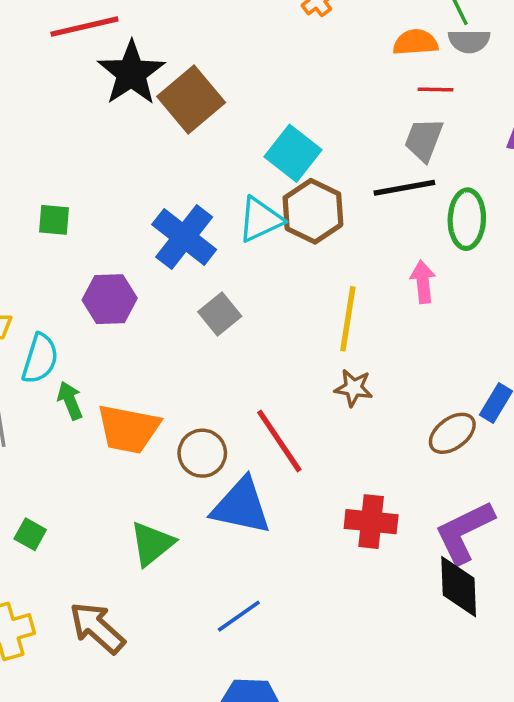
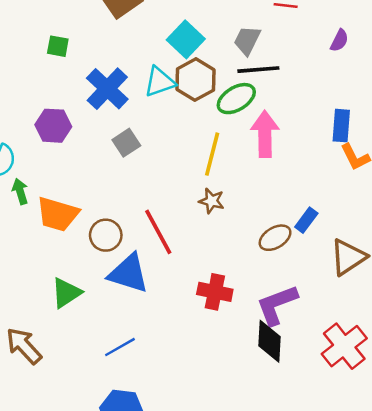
gray trapezoid: (424, 140) -> (247, 40), moved
green ellipse: (467, 219) -> (236, 99), moved, turned 51
green square: (54, 220) -> (58, 46), moved
pink arrow: (423, 282) -> (265, 134), size x1.6

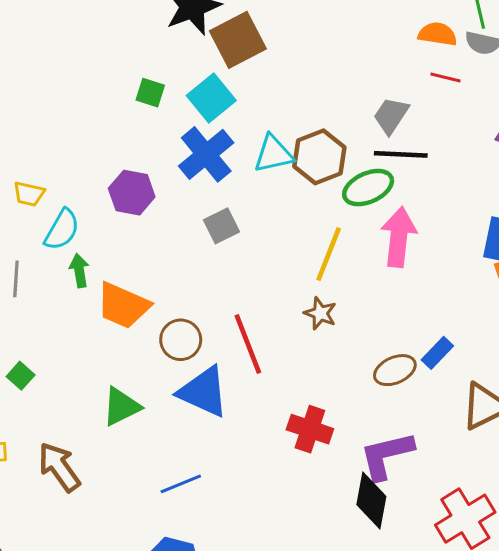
cyan square: (186, 39) -> (211, 98), moved

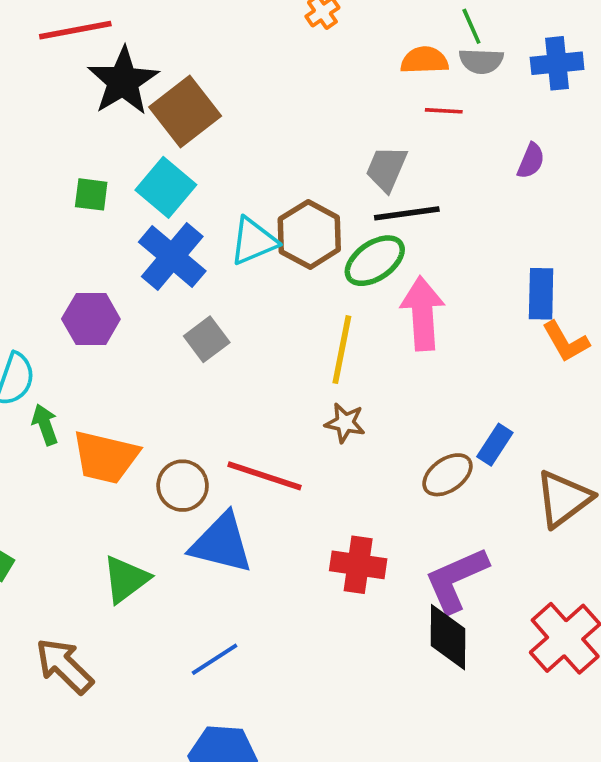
red line: (248, 344) -> (264, 476), turned -40

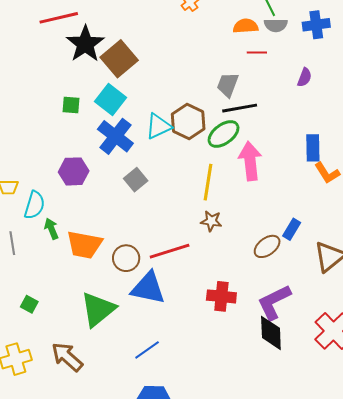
red line: (264, 476) -> (170, 251), turned -33
green triangle: (126, 579) -> (98, 309), size x1.4

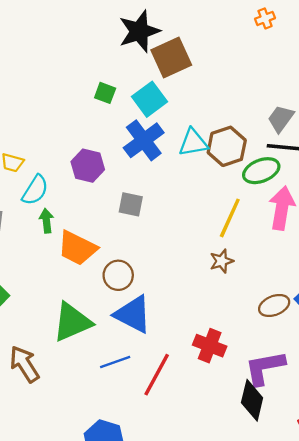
gray square: (136, 180) -> (131, 204), moved, turned 35
brown star: (211, 221) -> (222, 261), turned 30
red line: (170, 251) -> (157, 375), moved, turned -60
blue line: (147, 350) -> (115, 362), moved

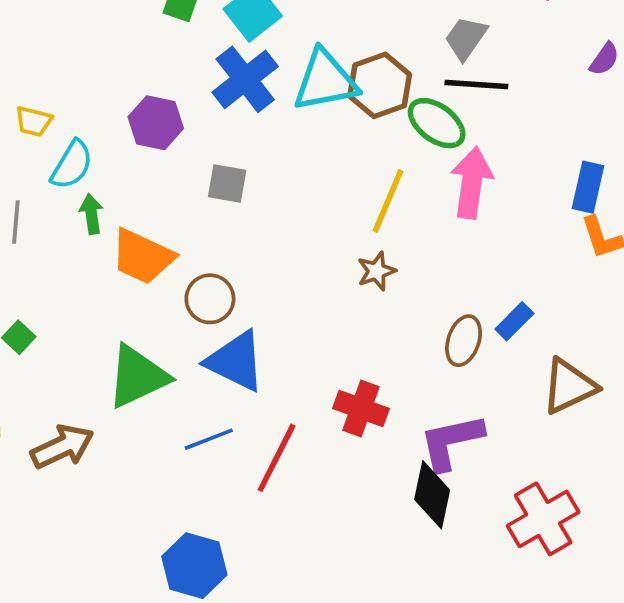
cyan triangle: (193, 143) -> (325, 81), size x1.4
green ellipse: (261, 171) -> (437, 123), turned 60
brown ellipse: (274, 305) -> (464, 341), turned -48
brown arrow: (24, 364) -> (62, 447), turned 99

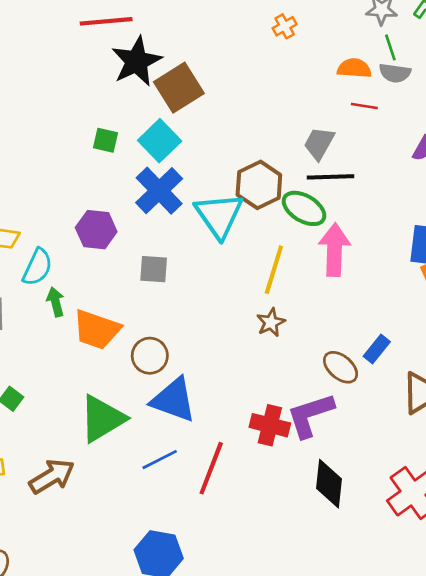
cyan triangle: (325, 81) -> (219, 215), moved, turned -48
brown ellipse: (464, 341) -> (341, 367), turned -63
purple L-shape: (451, 442) -> (310, 415), moved

